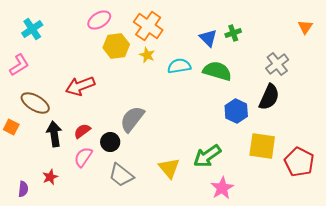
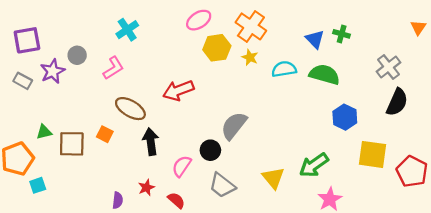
green cross: (233, 33) -> (342, 34), turned 35
black semicircle: (269, 97) -> (397, 102), moved
red semicircle: (82, 131) -> (176, 200), moved, turned 78

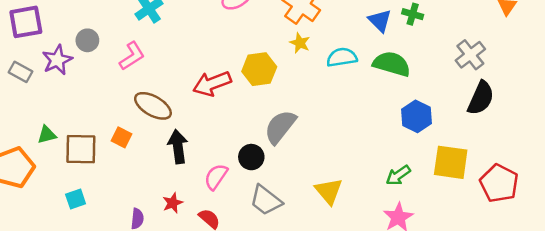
yellow hexagon: (217, 48) -> (259, 69), moved
green arrow: (314, 165) -> (398, 175), moved, size x0.7
cyan square: (38, 185) -> (76, 199), moved

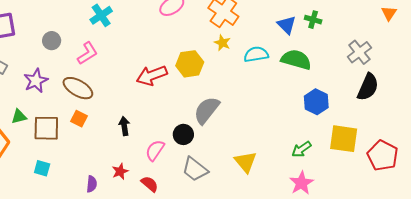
purple star: (57, 60) -> (36, 81), moved
brown ellipse: (153, 106) -> (78, 88), moved
black arrow: (178, 147) -> (124, 126), size x0.7
cyan square: (76, 199) -> (42, 168), turned 35

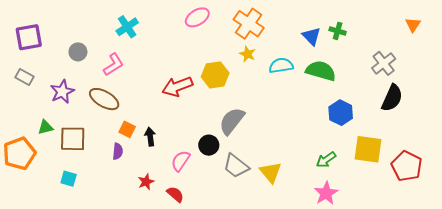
orange square: (79, 119) -> (127, 129), moved
gray trapezoid: (195, 169) -> (236, 166), moved
purple semicircle: (92, 184) -> (118, 151), moved

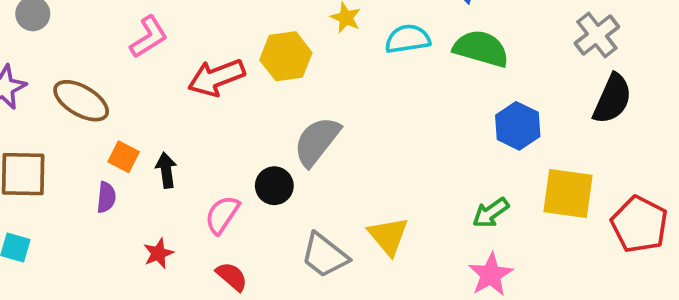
pink L-shape: (114, 64) -> (149, 37), moved
gray trapezoid: (236, 166) -> (325, 255), moved
red semicircle: (175, 194) -> (232, 277), moved

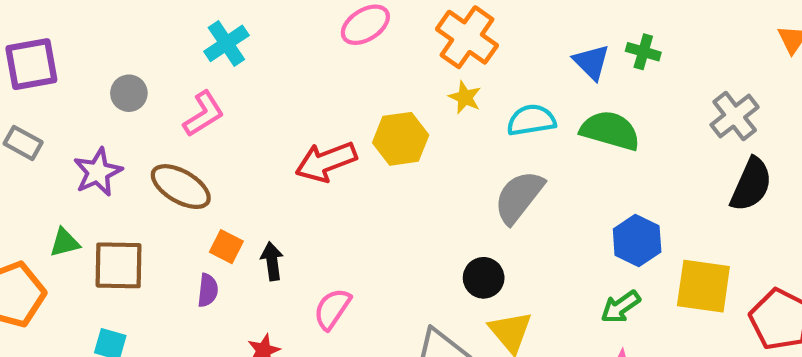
pink L-shape: (149, 37) -> (204, 114), moved
blue hexagon: (518, 126) -> (637, 240), moved
gray semicircle: (317, 141) -> (519, 197), moved
black circle: (274, 186) -> (484, 278), moved

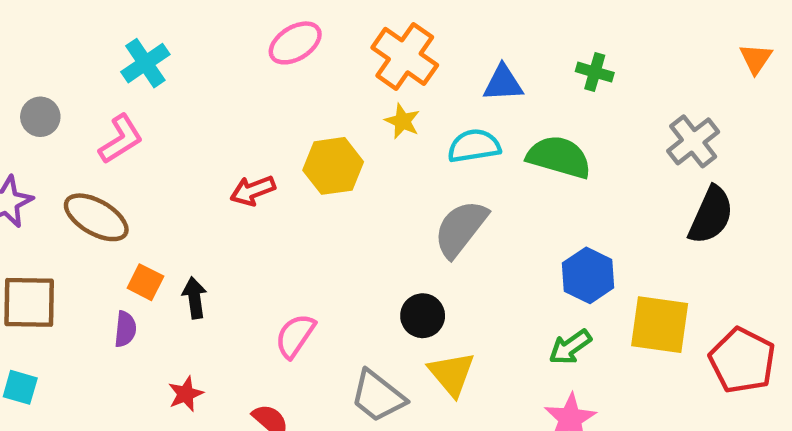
blue triangle: (591, 62) -> (503, 83), moved, turned -48
red arrow: (326, 162) -> (253, 191), size x0.7
pink semicircle: (332, 309) -> (295, 336), moved

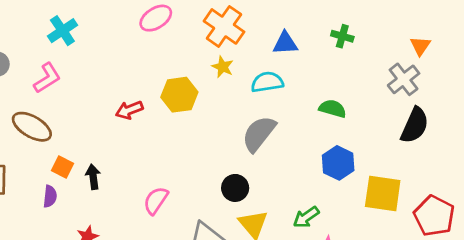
orange triangle: (756, 59) -> (420, 46), moved
green semicircle: (559, 157) -> (333, 109), moved, size x0.7
green arrow: (570, 347) -> (306, 217), moved

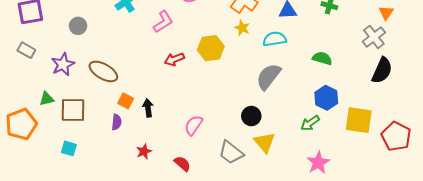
pink L-shape: (47, 78) -> (163, 22), moved
green arrow: (306, 217) -> (310, 123), moved

